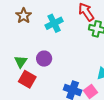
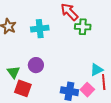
cyan cross: (54, 23) -> (40, 29), turned 30

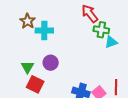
cyan cross: (40, 29) -> (44, 31), moved
cyan triangle: (97, 70) -> (111, 42), moved

